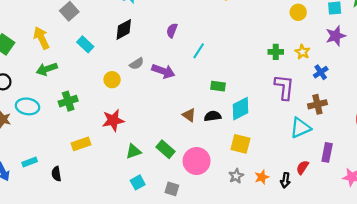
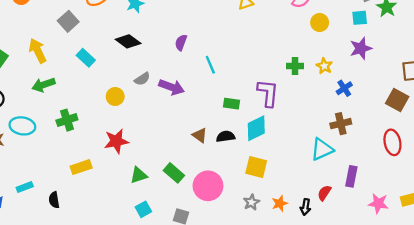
black diamond: (124, 29) -> (128, 41), turned 65
cyan line: (199, 51) -> (210, 65), turned -56
purple L-shape: (284, 87) -> (268, 93), moved

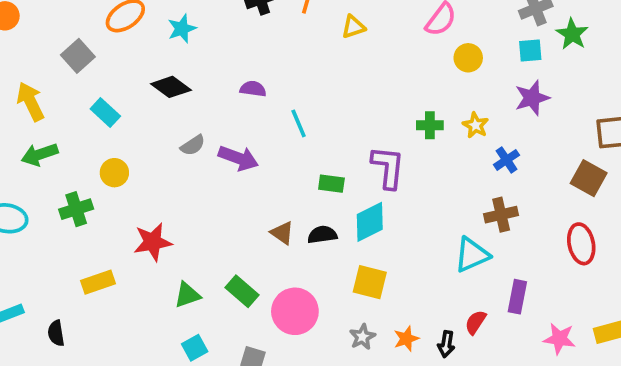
purple semicircle: (181, 42) -> (253, 89), turned 77
yellow circle: (115, 97) -> (114, 173), moved

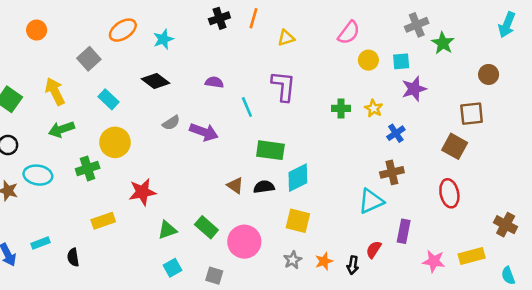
cyan square: (530, 50) -> (401, 61), moved
purple L-shape: (388, 167) -> (283, 86), moved
yellow circle: (114, 173) -> (115, 142), size x1.5
green rectangle: (331, 184) -> (270, 150), size x1.5

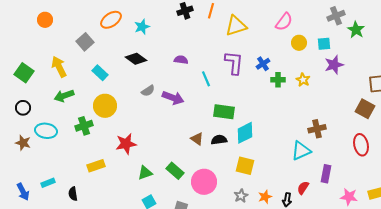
yellow triangle: (286, 38) -> (236, 26), size x1.6
blue cross: (396, 133) -> (263, 64), moved

